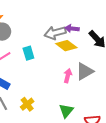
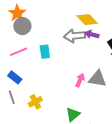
yellow diamond: (66, 46) -> (87, 20), moved
gray triangle: (85, 71) -> (97, 79), turned 30

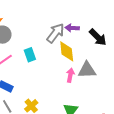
yellow diamond: (87, 20) -> (67, 51), moved, turned 50
gray arrow: (75, 36) -> (55, 33), turned 145

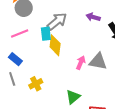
gray arrow: (55, 33) -> (57, 21), moved
yellow diamond: (67, 51) -> (55, 45), moved

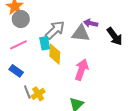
gray triangle: (98, 61) -> (81, 33), moved
pink arrow: (81, 63) -> (81, 70), size x1.5
gray line: (12, 79) -> (27, 92), moved

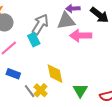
yellow diamond: (55, 54) -> (55, 74), moved
pink arrow: (81, 70) -> (81, 36), moved, turned -95

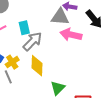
gray arrow: (40, 24) -> (32, 41), moved
yellow cross: (41, 90) -> (12, 62), moved

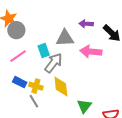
gray triangle: (60, 17) -> (65, 38), moved
yellow cross: (12, 62) -> (36, 86), turned -32

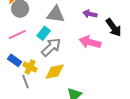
gray triangle: (65, 38) -> (56, 14), moved
cyan rectangle: (44, 50) -> (44, 33), turned 48
yellow diamond: (61, 86) -> (55, 72), turned 75

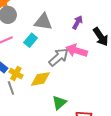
purple arrow: (90, 14) -> (77, 22), turned 104
gray arrow: (51, 47) -> (59, 57), moved

